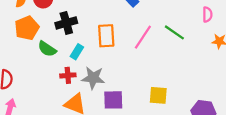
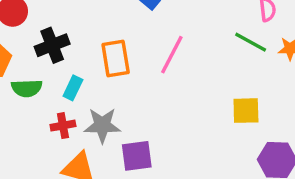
green line: (174, 32) -> (251, 42), moved
green semicircle: (47, 49) -> (27, 88), turned -30
yellow square: (158, 95) -> (246, 111), moved

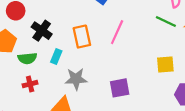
black cross: (52, 45) -> (42, 31), turned -30
red cross: (63, 126) -> (30, 84), moved
purple square: (137, 156) -> (120, 88), moved

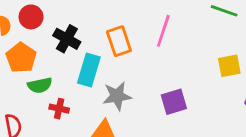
cyan rectangle: (56, 57) -> (89, 70), size x1.6
green semicircle: (27, 58) -> (40, 85), moved
red cross: (30, 84) -> (59, 109), turned 32

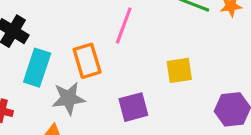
orange rectangle: (119, 41) -> (87, 61), moved
yellow square: (229, 66) -> (179, 70), moved

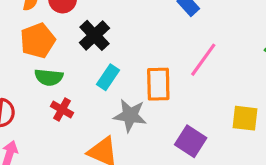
cyan rectangle: (37, 68) -> (108, 77), size x0.7
purple square: (133, 107) -> (191, 141), turned 32

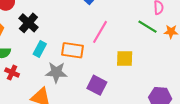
orange rectangle: (158, 84) -> (73, 50), turned -75
yellow square: (245, 118) -> (125, 59), moved

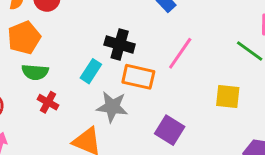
black cross: (28, 23) -> (120, 45), moved, turned -30
yellow square: (125, 59) -> (228, 97), moved

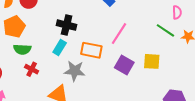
black cross: (120, 45) -> (67, 25), moved
purple square: (170, 130) -> (124, 65), moved

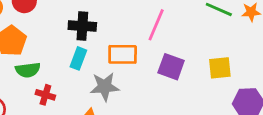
yellow square: (152, 61) -> (220, 68), moved

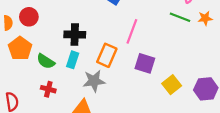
orange rectangle: (123, 54) -> (107, 55), turned -65
yellow square: (220, 68) -> (172, 85), moved, turned -30
green semicircle: (28, 70) -> (46, 61), moved, turned 42

